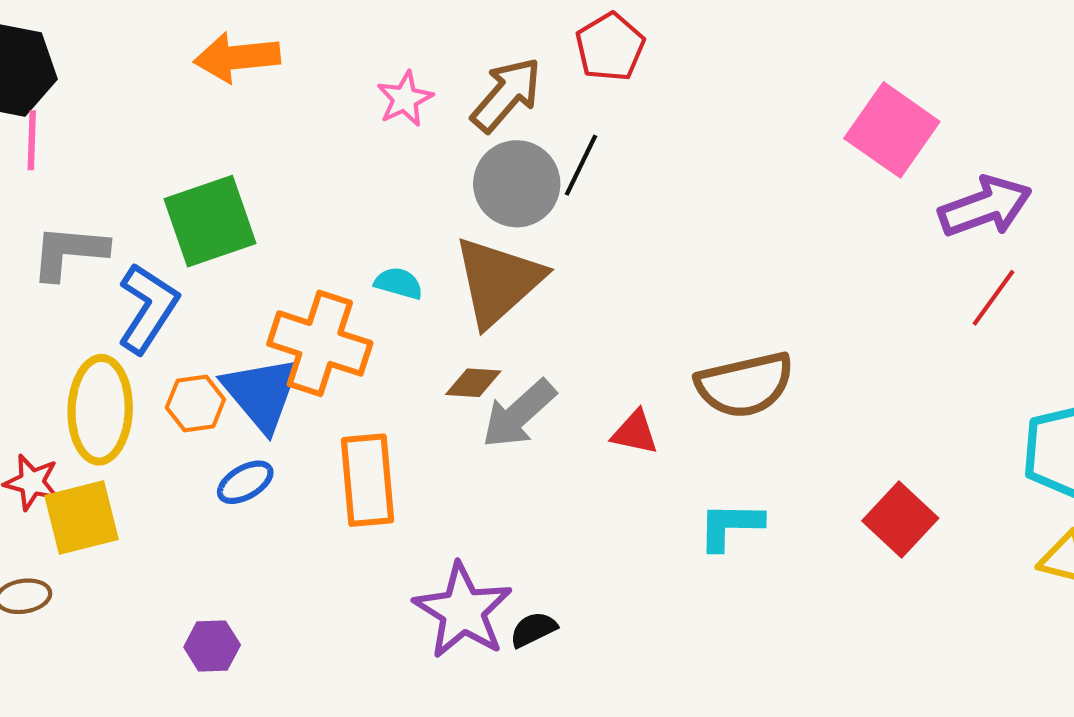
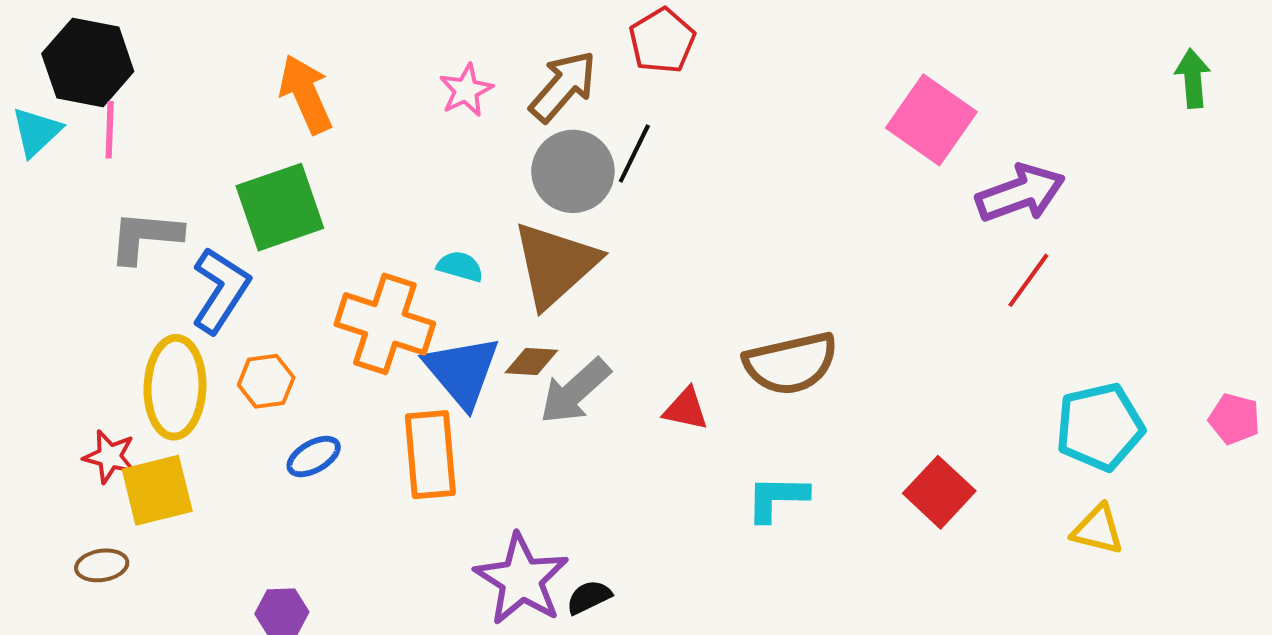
orange arrow: (237, 57) -> (306, 94), moved, turned 72
blue triangle: (262, 393) -> (462, 371), moved

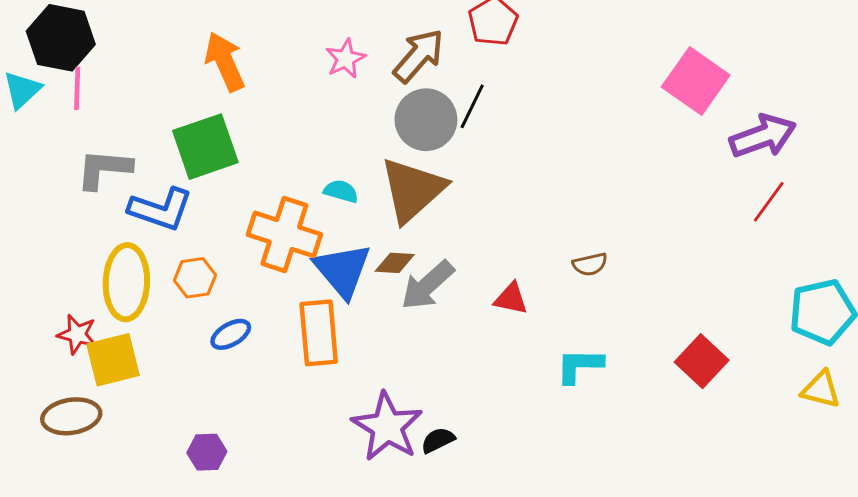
blue L-shape: (221, 290) -> (161, 209), turned 76
brown semicircle: (791, 363) -> (590, 264), size x0.5
brown ellipse: (102, 565) -> (71, 416), size x1.5

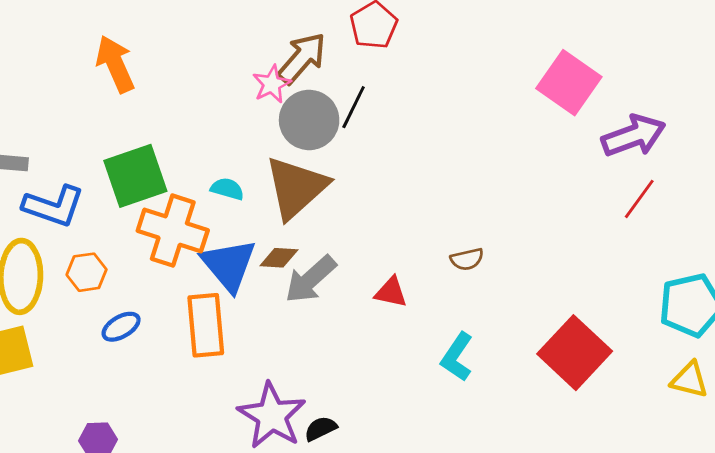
pink star: (345, 59) -> (272, 84), moved
green square: (205, 147) -> (135, 176), moved
red square: (702, 361) -> (575, 353), size x1.4
cyan L-shape: (579, 366) -> (457, 357), turned -57

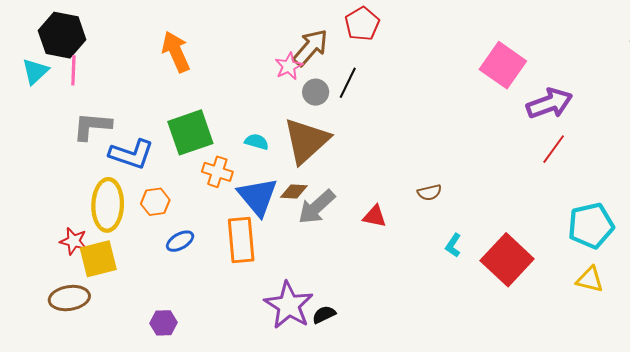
gray circle: (309, 120) -> (316, 92), size x0.6
orange cross: (173, 231) -> (217, 172), size x0.6
cyan L-shape: (457, 357) -> (453, 245), moved, size x0.7

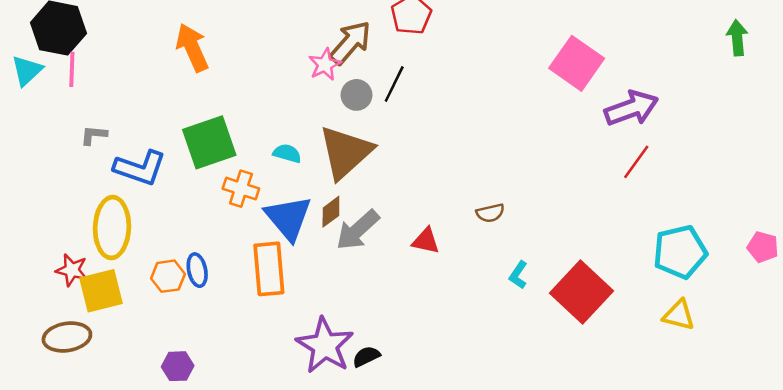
gray L-shape: (92, 126) -> (94, 135), size x0.6
brown diamond: (294, 191) -> (331, 212), turned -40
orange hexagon: (155, 202) -> (168, 276), moved
blue ellipse: (180, 241) -> (197, 270), turned -72

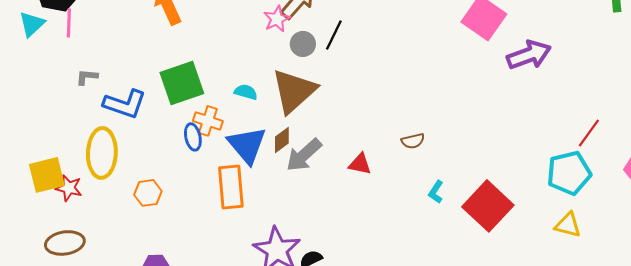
red line: (636, 162) -> (589, 133), moved
blue ellipse: (197, 270) -> (193, 137), moved
yellow square: (101, 291) -> (47, 175), moved

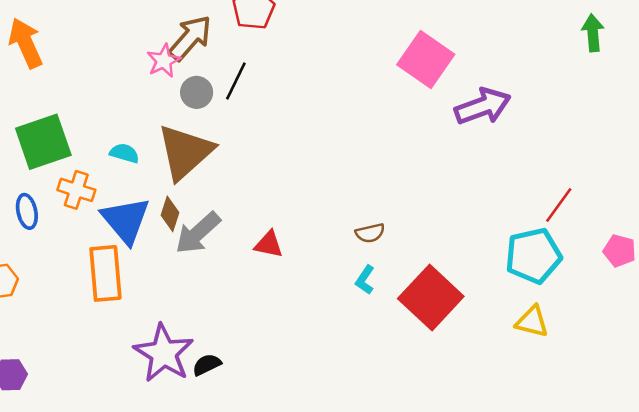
blue ellipse: (193, 137) -> (27, 211), moved
brown diamond: (282, 140) -> (170, 214), turned -36
brown semicircle: (413, 141) -> (370, 233), moved

